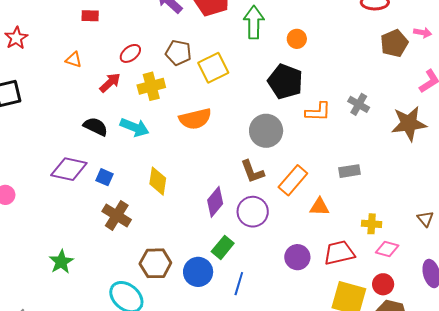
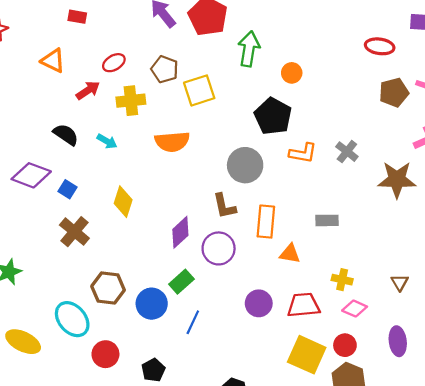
orange triangle: (74, 60) -> (53, 61), size x1.4
cyan arrow: (135, 127) -> (107, 141), size x0.7
orange rectangle: (293, 180) -> (266, 222), turned -44

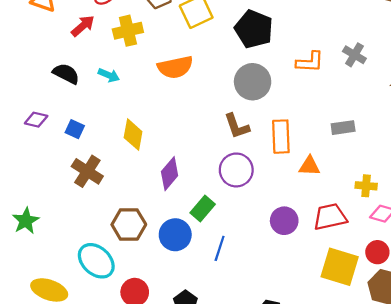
black pentagon: (273, 116) -> (254, 29), moved
purple diamond: (31, 175) -> (36, 120), size x0.6
purple diamond: (180, 232) -> (170, 174), moved

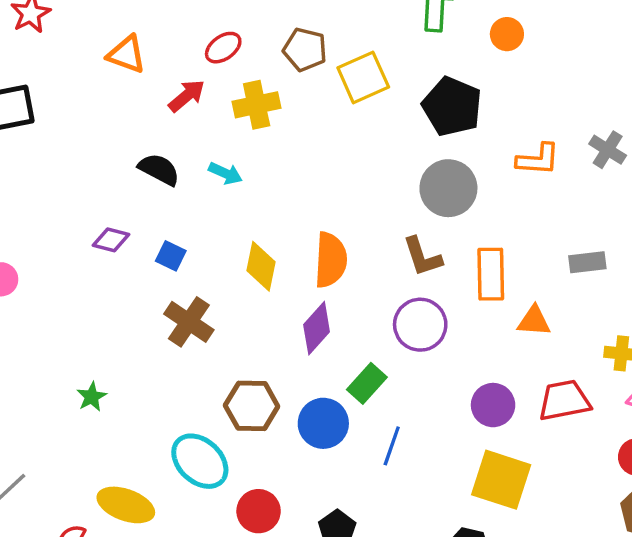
orange semicircle: (175, 67) -> (331, 260), moved, turned -76
green star: (26, 221) -> (92, 397), size x0.7
yellow square: (340, 267) -> (501, 480), moved

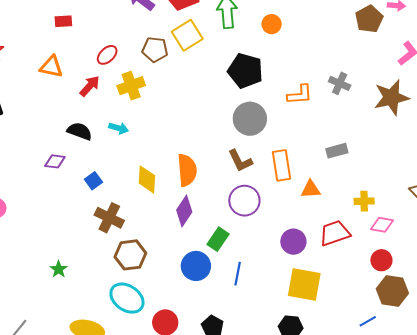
yellow square: (363, 77) -> (187, 35), moved
purple diamond: (111, 240) -> (55, 161), moved
blue square: (171, 256) -> (93, 181), turned 36
brown hexagon: (252, 406) -> (130, 255), moved

